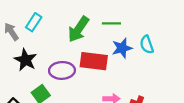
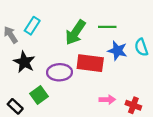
blue star: (122, 48) -> (117, 51), turned 30

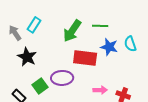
purple ellipse: (59, 72) -> (62, 78), moved

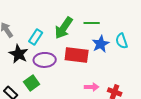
cyan rectangle: (34, 25) -> (36, 37), moved
blue star: (109, 47) -> (101, 44), turned 30
purple ellipse: (62, 78) -> (45, 60), moved

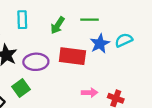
green arrow: (64, 28) -> (58, 25), size x0.7
cyan rectangle: (36, 37) -> (22, 20), moved, turned -35
cyan semicircle: (122, 41) -> (124, 40), turned 84

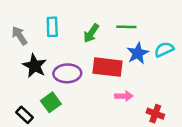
pink arrow: (90, 93) -> (124, 96), moved

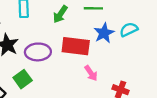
pink arrow: (124, 96) -> (91, 73), turned 56

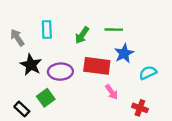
cyan semicircle: (129, 30) -> (148, 73), moved

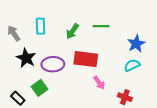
blue star: (124, 53) -> (136, 44), moved

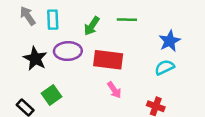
gray arrow: (14, 33) -> (28, 16), moved
purple ellipse: (53, 64) -> (68, 51), moved
pink arrow: (99, 83) -> (114, 90), moved

